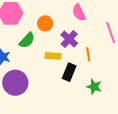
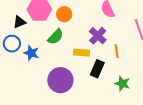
orange circle: (45, 23) -> (64, 14), moved
purple circle: (15, 83) -> (60, 80), moved

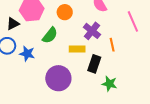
orange circle: (64, 14) -> (65, 12), moved
green star: (122, 84) -> (109, 84), moved

